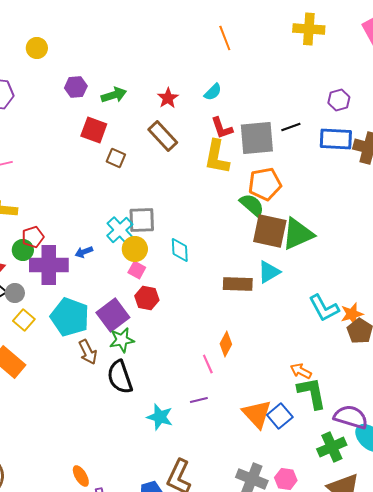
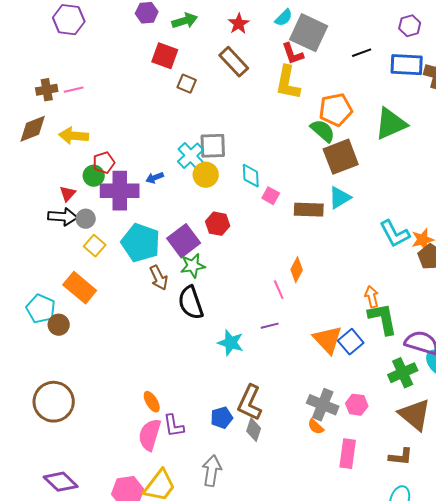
gray square: (257, 138) -> (309, 33), moved, turned 30
brown square: (270, 231) -> (341, 157), turned -33
green triangle: (298, 234) -> (391, 124), moved
pink square: (137, 270) -> (271, 196), moved
orange arrow: (301, 371) -> (372, 297), turned 50

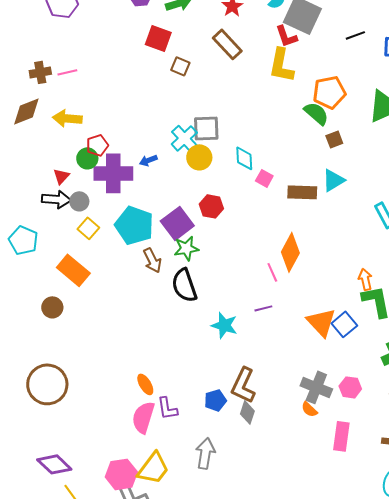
brown square: (341, 157) -> (334, 139), size x0.5
orange diamond: (297, 270) -> (290, 252), size x1.5
cyan pentagon: (41, 309) -> (23, 240), moved

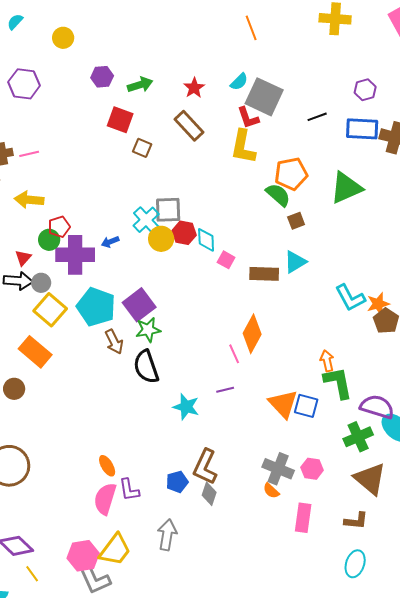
red hexagon: (211, 206) -> (184, 233), moved
yellow square: (88, 228) -> (50, 310), size x1.5
blue square: (344, 324) -> (306, 406), turned -35

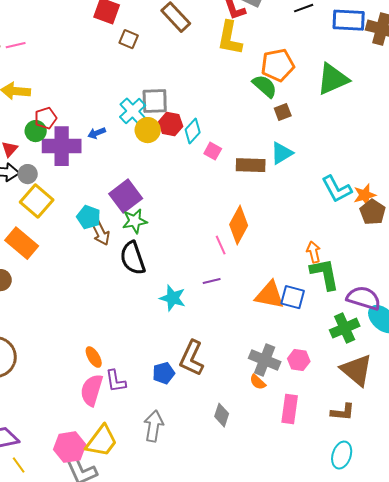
cyan diamond: (206, 240) -> (193, 131), turned 45
cyan pentagon: (96, 307) -> (89, 217), moved, size x0.6
orange triangle: (283, 404) -> (270, 295), turned -36
gray diamond: (209, 494) -> (222, 415), moved

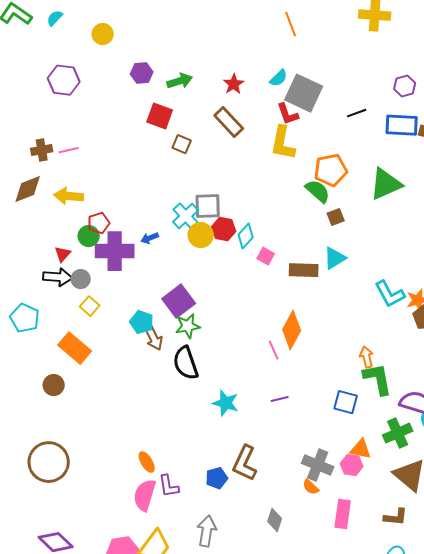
yellow square: (37, 201) -> (90, 306), size x0.6
purple line: (212, 281) -> (280, 399), moved
orange triangle: (270, 295) -> (361, 449), moved, size x0.7

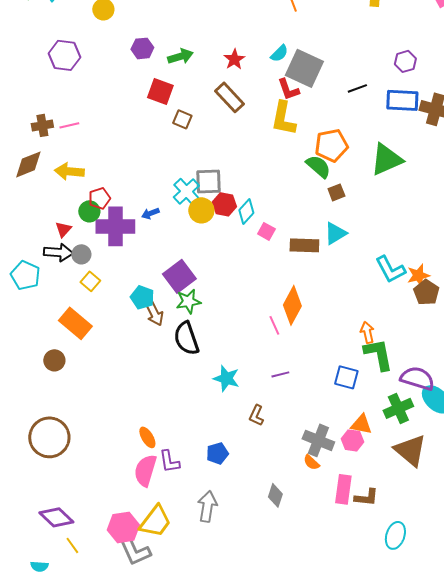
cyan pentagon: (25, 318) -> (25, 275), moved
brown L-shape: (245, 463) -> (256, 415), moved, size x0.6
brown L-shape: (396, 517) -> (366, 497), moved

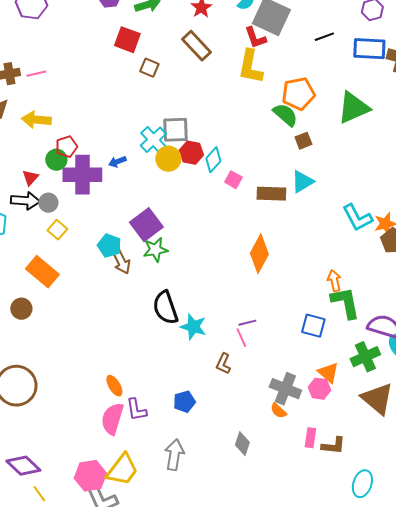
pink line: (274, 325) -> (241, 338), moved
black semicircle: (186, 338) -> (165, 308), moved
orange triangle: (361, 424) -> (328, 373), turned 30
pink rectangle: (343, 489) -> (310, 438), size x0.7

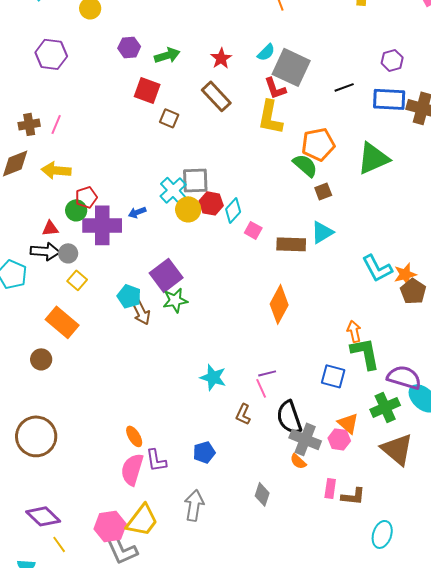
pink line: (36, 74) -> (56, 124), turned -54
red triangle: (30, 178) -> (50, 228), turned 42
black semicircle: (165, 308) -> (289, 417), moved

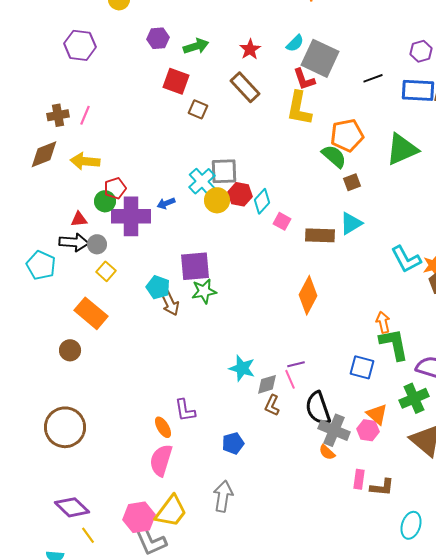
purple square: (166, 275) -> (195, 266), turned 32
purple L-shape: (156, 460) -> (185, 410), moved
gray diamond: (262, 494) -> (267, 384), moved, turned 55

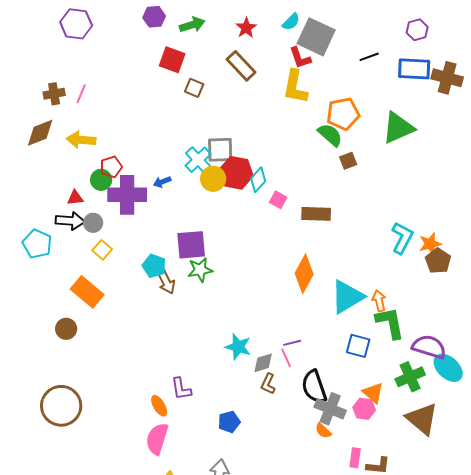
red hexagon: (240, 194) -> (236, 173), size x1.4
cyan triangle: (351, 223) -> (347, 297), moved, size x1.5
cyan L-shape: (406, 259) -> (402, 238), turned -124

